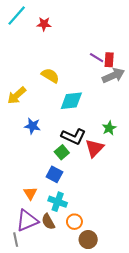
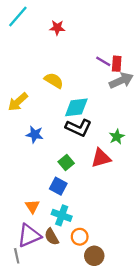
red star: (44, 24) -> (57, 28), moved
black L-shape: (73, 136) -> (79, 128), moved
red triangle: (94, 148) -> (101, 158), turned 30

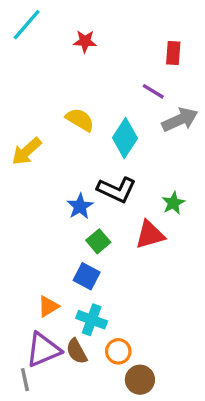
red rectangle: (117, 64) -> (173, 53), moved
cyan diamond: (76, 107) -> (125, 138), moved, turned -50
blue star: (35, 134) -> (80, 206), moved, turned 30
orange triangle: (32, 206) -> (48, 306), turned 32

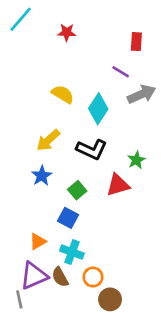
yellow arrow: (27, 151) -> (48, 140), moved
blue star: (80, 206) -> (42, 176), moved

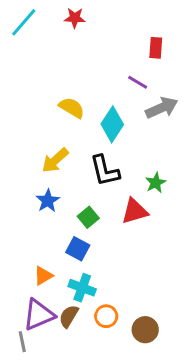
red star: (67, 32) -> (75, 18), moved
black L-shape: (92, 149) -> (105, 171), turned 52
brown semicircle: (60, 277) -> (69, 316), turned 60
brown circle: (110, 299) -> (145, 330), moved

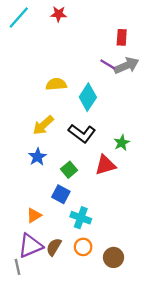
yellow semicircle: (72, 108) -> (56, 84), turned -36
gray arrow: (162, 108) -> (126, 66), moved
black L-shape: (105, 171) -> (82, 133), turned -40
cyan cross: (82, 288) -> (81, 218), moved

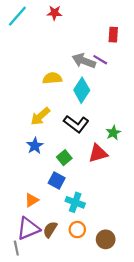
gray arrow: (126, 66) -> (84, 61), moved, turned -135

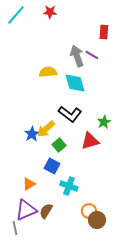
gray arrow: (84, 61) -> (77, 56), turned 50
cyan diamond: (82, 90) -> (75, 83), turned -50
yellow arrow: (40, 116) -> (46, 129), moved
orange circle: (77, 230) -> (89, 211), moved

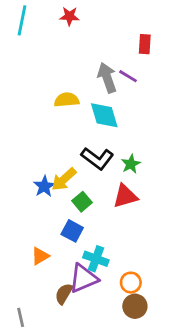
cyan line: (16, 15) -> (22, 20), turned -30
green star: (104, 122) -> (131, 164), moved
purple triangle: (26, 210) -> (83, 278), moved
orange circle: (89, 211) -> (131, 283), moved

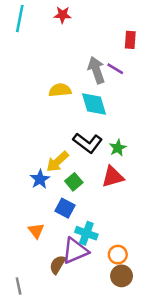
blue star: (44, 186) -> (40, 179), moved
orange triangle: (40, 256) -> (36, 231), turned -36

